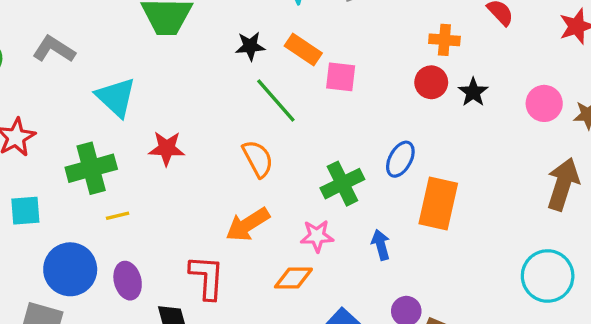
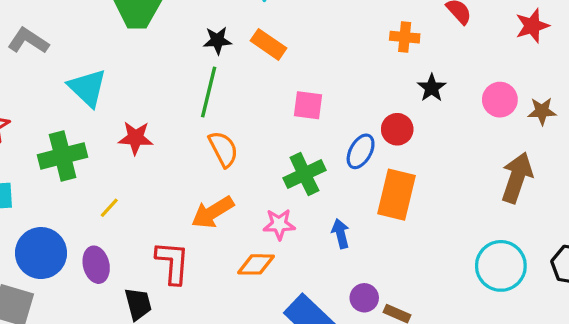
pink square: (341, 77) -> (308, 105), moved
red circle: (431, 82) -> (397, 129), moved
green line: (276, 100) -> (209, 92), moved, turned 54
yellow line: (118, 216) -> (109, 208), moved, turned -35

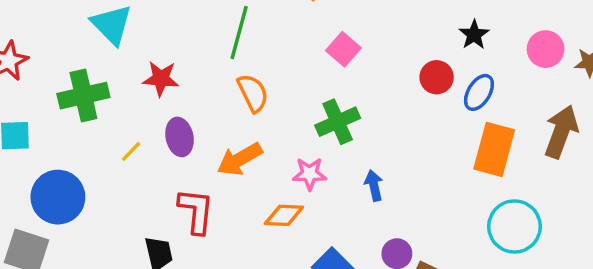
pink square: (308, 105) -> (343, 49), turned 32
blue ellipse: (361, 151) -> (479, 92), moved
orange rectangle: (397, 195) -> (494, 149), moved
purple ellipse: (96, 265) -> (180, 137), moved
cyan circle: (501, 266) -> (514, 226), moved

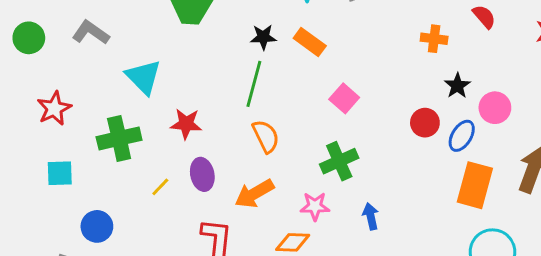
pink circle: (546, 49) -> (495, 108), moved
blue circle: (58, 197) -> (97, 226), size x0.7

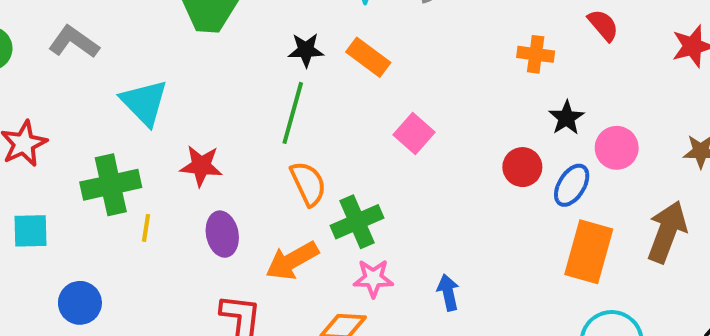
green cross: (339, 161) -> (357, 222), moved
yellow line: (160, 187) -> (146, 228), moved, turned -36

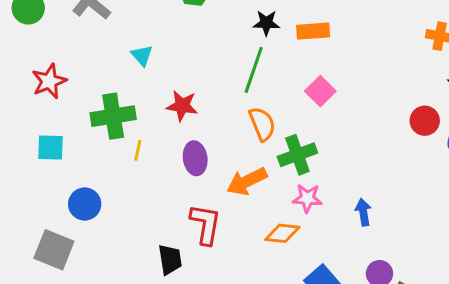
orange rectangle: (368, 57) -> (313, 31), turned -44
cyan triangle: (144, 102) -> (142, 55), size x0.6
pink square: (414, 134) -> (320, 91), moved

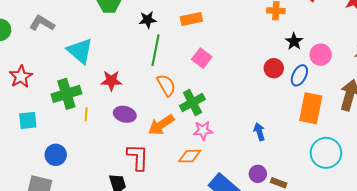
black star: (266, 23) -> (148, 20), moved
cyan triangle: (142, 55) -> (80, 51), size x1.8
purple ellipse: (195, 158) -> (125, 114), turned -60
blue arrow: (363, 212) -> (259, 132), moved

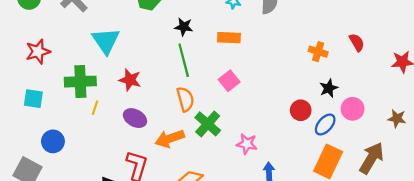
green line: (156, 50) -> (184, 60), turned -40
green cross: (192, 103) -> (208, 124), turned -35
pink star: (203, 130) -> (247, 144), moved

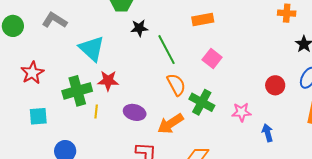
black star: (184, 27) -> (139, 28), moved
red star: (130, 80) -> (108, 81), moved
red circle: (301, 110) -> (275, 85), moved

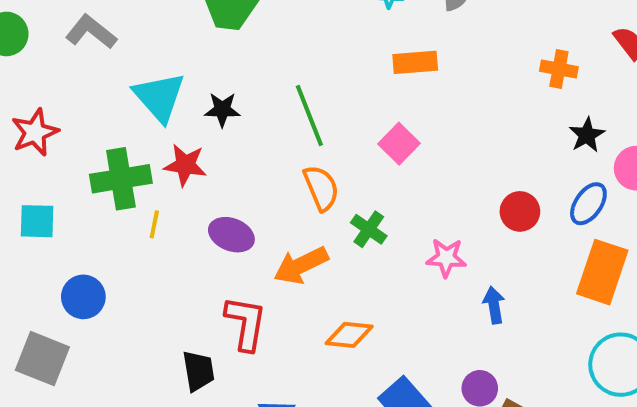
orange rectangle: (203, 19) -> (415, 62), moved
black star: (139, 28) -> (222, 110), moved
green cross: (202, 102) -> (369, 229), size x0.7

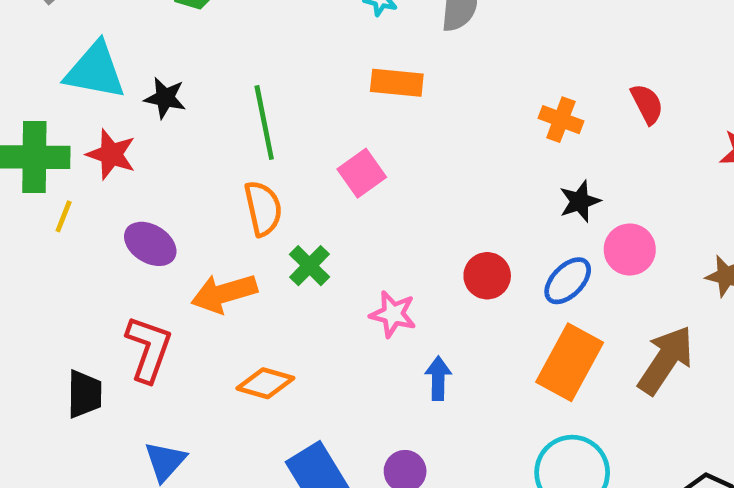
cyan triangle: (159, 97) -> (95, 71), turned -48

